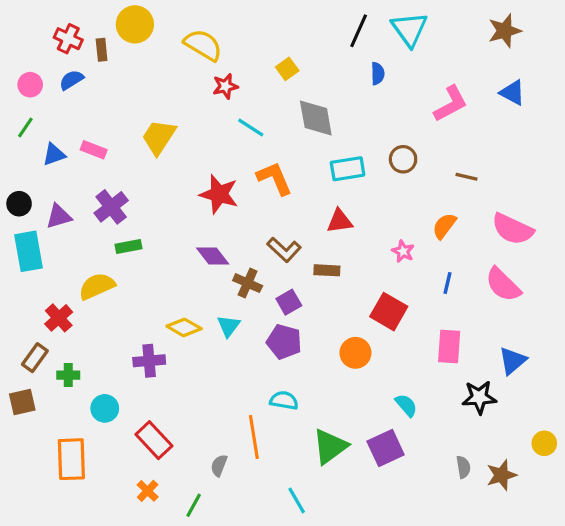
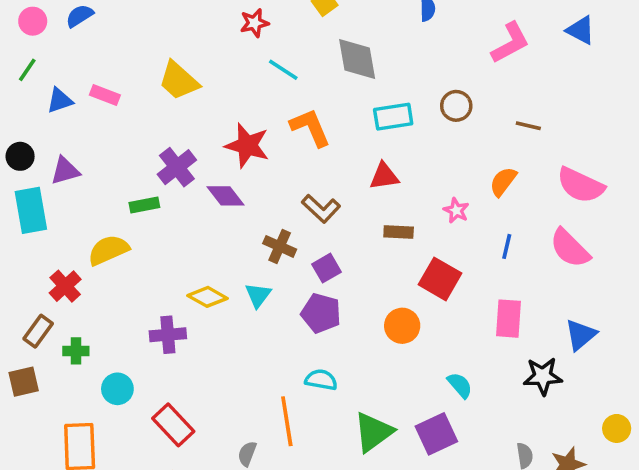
yellow trapezoid: (159, 137) -> (179, 81), turned -81
purple cross: (111, 207) -> (177, 167), moved
purple diamond: (213, 256) -> (226, 196), moved
brown rectangle: (327, 270) -> (399, 232), moved

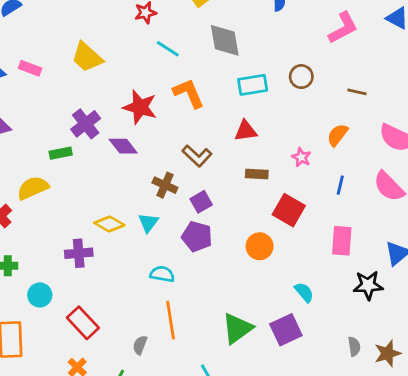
cyan semicircle: (321, 380) -> (162, 274), moved

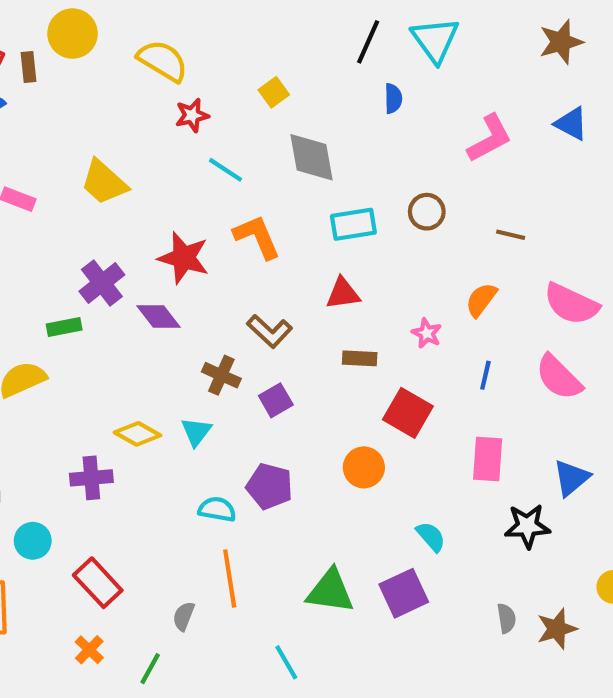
purple pentagon: (197, 237) -> (270, 486), moved
green triangle: (237, 328) -> (330, 591), turned 44

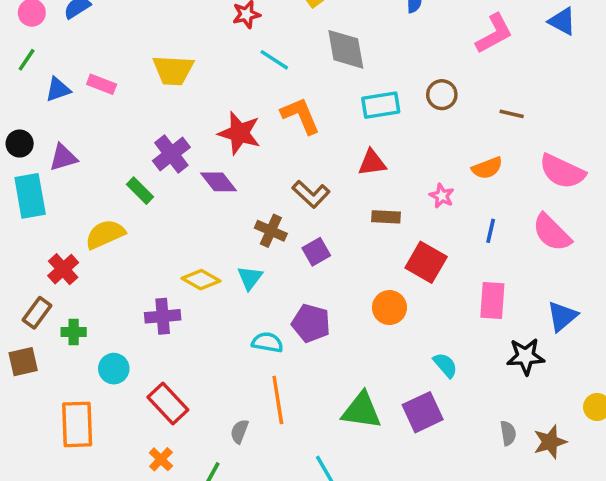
yellow trapezoid: (104, 182) -> (173, 70), turned -39
orange semicircle: (481, 300) -> (487, 168), turned -148
green rectangle: (64, 327) -> (140, 191), turned 56

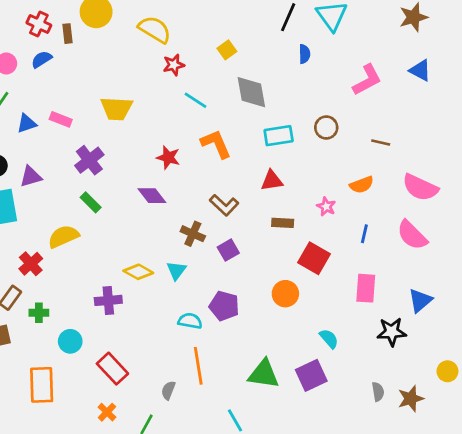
red star: (239, 133) -> (168, 157), size x0.7
purple cross: (171, 154) -> (89, 160), moved

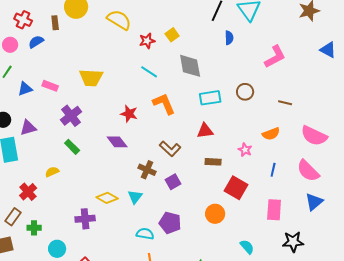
red cross: (39, 24) -> (23, 20), moved
red star: (174, 65) -> (147, 41), moved
blue triangle: (420, 70) -> (328, 50), moved
yellow semicircle: (63, 236) -> (52, 172), size x0.6
blue triangle: (420, 300) -> (314, 202), moved

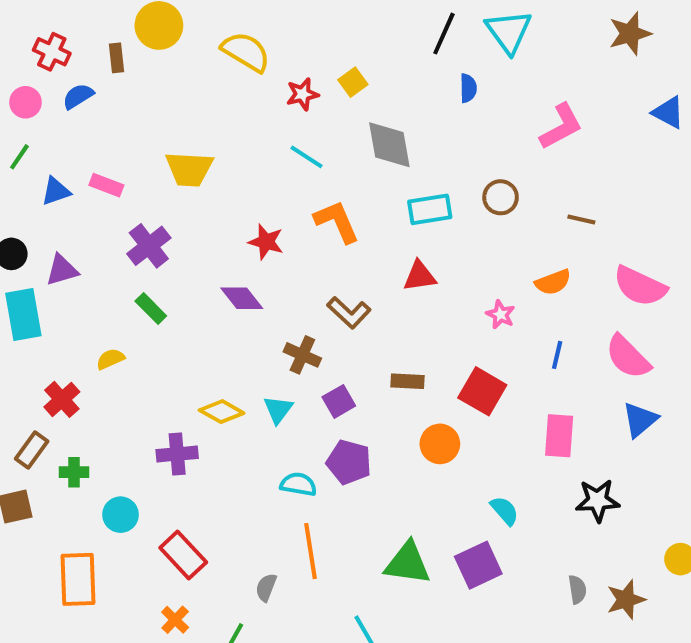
brown rectangle: (213, 162) -> (408, 381), moved
purple square: (173, 182) -> (339, 401), moved

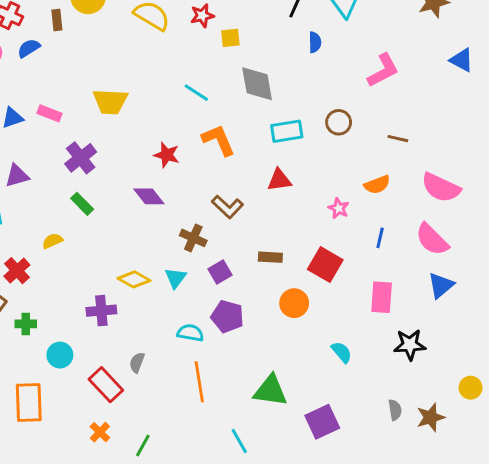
yellow square: (353, 82) -> (230, 38), turned 30
red star: (302, 94) -> (202, 16), moved
purple square: (478, 565) -> (322, 422), moved
gray semicircle: (266, 587) -> (137, 362), moved

